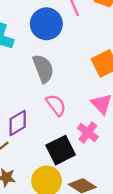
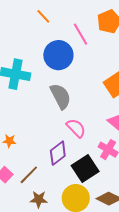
purple diamond: (18, 123) -> (58, 153), moved

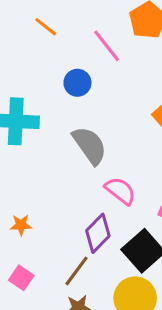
blue circle: (58, 55) -> (77, 83), size x0.6
brown line: (29, 175) -> (77, 271), moved

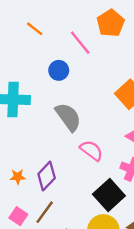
purple diamond: (98, 233) -> (47, 176), moved
brown line: (77, 271) -> (45, 212), moved

